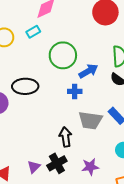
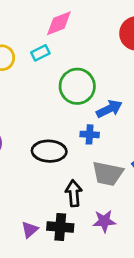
black ellipse: (25, 86) -> (49, 151), moved
black cross: (57, 163) -> (60, 227), turned 30
purple star: (90, 167) -> (104, 221), moved

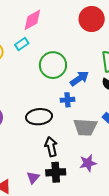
black arrow: (74, 193) -> (51, 147), moved

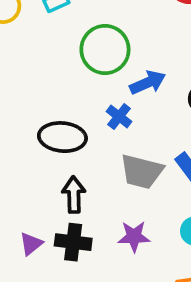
blue cross: (68, 100) -> (119, 117), turned 32

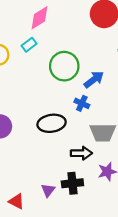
black arrow: (74, 195) -> (81, 153), moved, turned 105

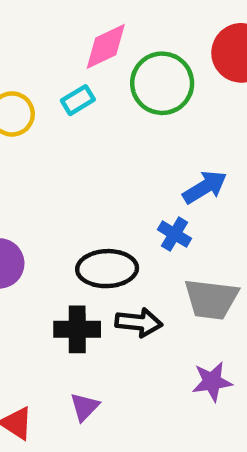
green circle: (64, 66) -> (162, 83), moved
black arrow: (81, 153) -> (139, 322), moved
black cross: (72, 183) -> (77, 329), moved

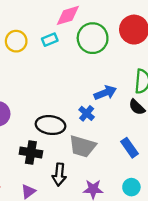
gray trapezoid: (211, 299) -> (82, 146), moved
black arrow: (139, 322) -> (59, 175), moved, turned 80

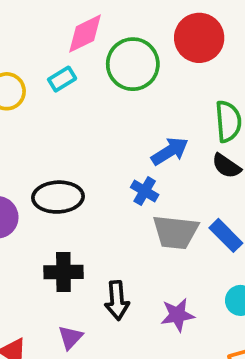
black ellipse: (51, 125) -> (58, 197), moved
gray trapezoid: (82, 146) -> (175, 232), moved

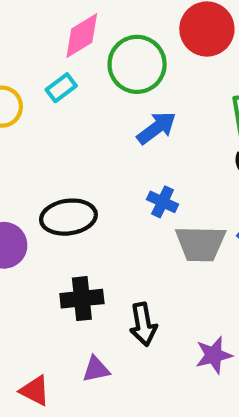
blue arrow: (170, 151) -> (157, 128), moved
purple star: (177, 315) -> (214, 355), moved
purple triangle: (70, 337) -> (96, 369), turned 40

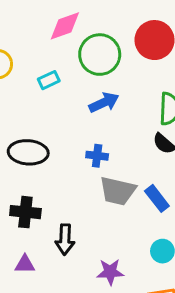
cyan rectangle: (61, 88) -> (49, 80), moved
blue cross: (163, 202) -> (97, 156), turned -30

